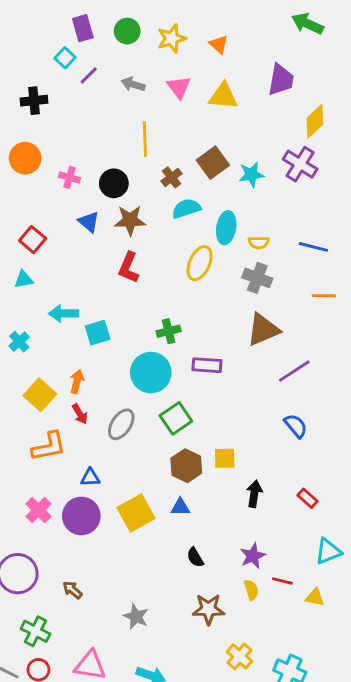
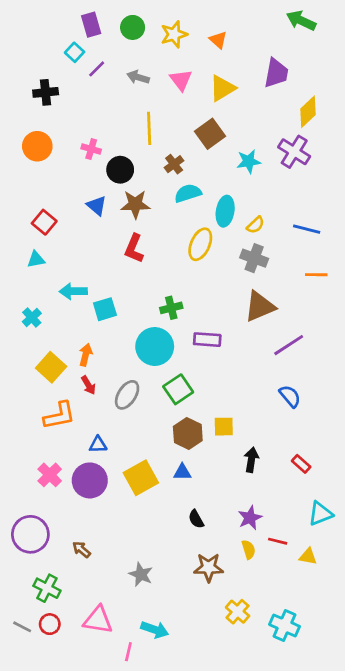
yellow triangle: (223, 96) -> (222, 88), turned -36
brown square: (213, 163) -> (210, 134), moved
pink cross: (69, 177) -> (91, 149), moved
yellow semicircle: (259, 242) -> (256, 225), turned -42

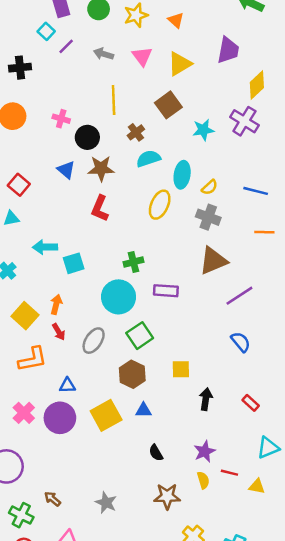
brown hexagon: (188, 434) -> (132, 374), moved
brown arrow: (81, 550) -> (52, 499), moved

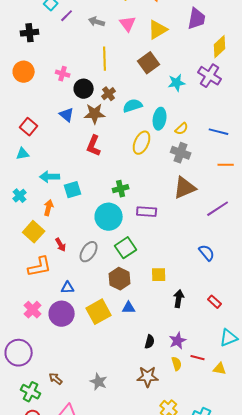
brown cross: (136, 132) -> (109, 94), moved
purple line: (239, 296) -> (218, 209), moved
orange arrow: (56, 304) -> (49, 208), moved
black semicircle: (156, 453) -> (150, 342), moved, turned -136

